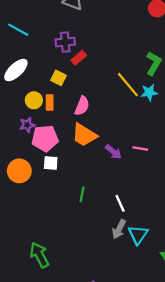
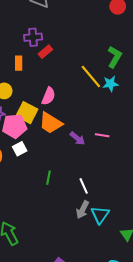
yellow square: (58, 78) -> (27, 113), moved, size x1.5
orange rectangle: (50, 103) -> (19, 63), moved
white square: (51, 163) -> (20, 149), turned -32

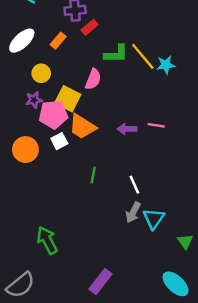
green L-shape: (115, 57) -> (116, 54), moved, turned 60
orange rectangle: (19, 63) -> (58, 41), turned 40
orange trapezoid: (51, 123) -> (82, 127), moved
purple arrow: (77, 138) -> (127, 129), turned 140

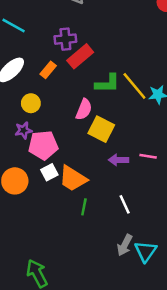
red rectangle: (90, 27) -> (80, 56), size x1.5
yellow square: (68, 99) -> (101, 129), moved
orange trapezoid: (82, 127) -> (73, 178), moved
white line: (134, 185) -> (125, 204), moved

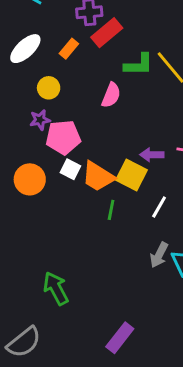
yellow square: (101, 129) -> (131, 175), moved
white square: (49, 172) -> (70, 169), turned -35
white line: (125, 204) -> (159, 207), turned 54

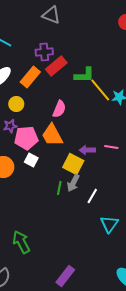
orange rectangle: (69, 49) -> (30, 77), size x1.5
green L-shape: (139, 65) -> (84, 75), moved
orange trapezoid: (98, 177) -> (52, 135), moved, turned 30
white line: (159, 207) -> (92, 196), moved
gray arrow: (159, 255) -> (73, 183), moved

